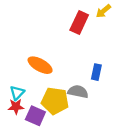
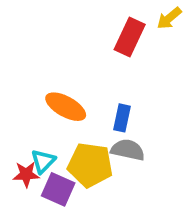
blue rectangle: (96, 72) -> (122, 118), moved
cyan triangle: (17, 93) -> (43, 161), moved

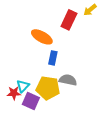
orange ellipse: (66, 107) -> (42, 37), moved
blue rectangle: (122, 118) -> (53, 58), moved

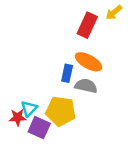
orange ellipse: (42, 37) -> (89, 62), moved
gray semicircle: (68, 80) -> (86, 86), moved

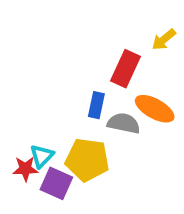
yellow arrow: (114, 12) -> (164, 40), moved
red rectangle: (87, 25) -> (126, 69), moved
orange ellipse: (89, 62) -> (155, 109), moved

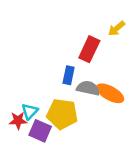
orange ellipse: (155, 109) -> (110, 93), moved

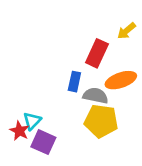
orange ellipse: (110, 93) -> (121, 80), moved, turned -48
yellow pentagon: (62, 114) -> (101, 121), moved
red star: (18, 120) -> (19, 131), turned 30

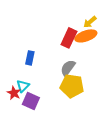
orange ellipse: (121, 80) -> (86, 36), moved
blue rectangle: (74, 82) -> (30, 58), moved
gray semicircle: (96, 96) -> (68, 68), turned -66

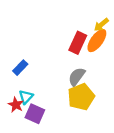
orange ellipse: (86, 36) -> (97, 41), turned -35
blue rectangle: (30, 58) -> (20, 68), moved, turned 32
yellow pentagon: (72, 86) -> (81, 97), turned -30

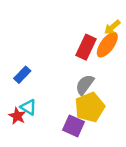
cyan triangle: (26, 97) -> (28, 107), turned -42
purple square: (35, 114) -> (74, 126), moved

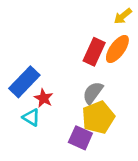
yellow arrow: (112, 27) -> (123, 16), moved
blue rectangle: (22, 75) -> (24, 82), size x1.6
red star: (17, 116) -> (44, 98), moved

